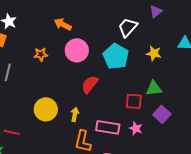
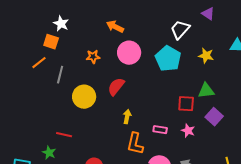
purple triangle: (156, 11) -> (208, 14), turned -48
red semicircle: (90, 84) -> (116, 87), moved
yellow circle: (46, 109) -> (84, 97), moved
pink rectangle: (108, 127) -> (160, 130), size x0.6

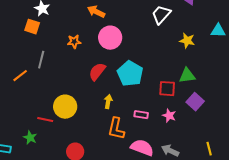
cyan pentagon: (168, 59) -> (130, 74), moved
orange line: (39, 63) -> (20, 76), moved
yellow circle: (84, 97) -> (65, 107), moved

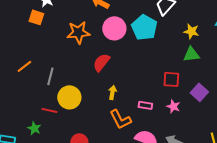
orange star: (74, 42) -> (78, 32), size x1.6
gray line: (41, 60) -> (50, 76), moved
cyan pentagon: (130, 74) -> (144, 27), moved
green triangle: (187, 76) -> (191, 54), moved
orange L-shape: (116, 129) -> (120, 119), turned -40

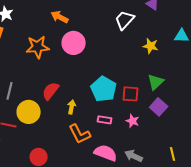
cyan pentagon: (144, 27) -> (104, 89), moved
green triangle: (191, 54) -> (156, 82), moved, turned -36
red semicircle: (101, 62) -> (51, 91), moved

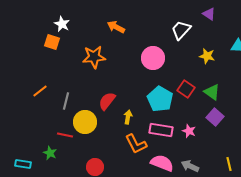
pink circle: (74, 43) -> (153, 58), moved
green triangle: (156, 82) -> (212, 92), turned -42
red square: (131, 94) -> (186, 89), moved, turned 30
pink rectangle: (105, 120) -> (161, 130), size x1.6

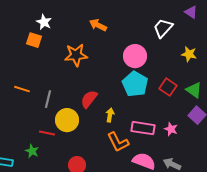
orange line: (40, 91) -> (22, 89), turned 56
cyan pentagon: (160, 99) -> (135, 84), moved

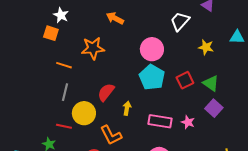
red square: (168, 87) -> (185, 80), turned 30
orange line: (22, 89) -> (64, 65), moved
orange L-shape: (118, 142) -> (111, 135), moved

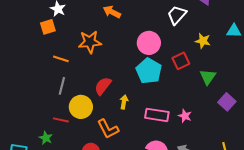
orange square: (51, 33) -> (48, 27), turned -35
red square: (185, 80) -> (181, 61), moved
green triangle: (211, 83) -> (208, 77), turned 30
purple square: (214, 108) -> (227, 102), moved

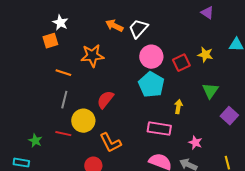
white trapezoid: (177, 15) -> (138, 29), moved
red square: (181, 61) -> (181, 63), moved
yellow arrow: (124, 102) -> (178, 107), moved
pink star: (185, 116) -> (195, 143), moved
green star: (46, 138) -> (35, 141), moved

